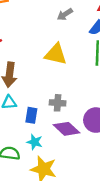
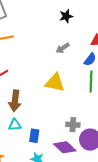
gray cross: (58, 103) -> (73, 125), moved

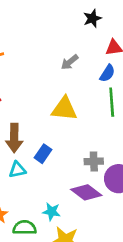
black star: (66, 16) -> (92, 18), moved
blue rectangle: (34, 136) -> (43, 154), moved, turned 32

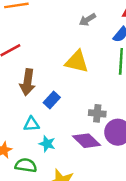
cyan triangle: (17, 170) -> (32, 124), moved
cyan star: (51, 212) -> (47, 144), moved

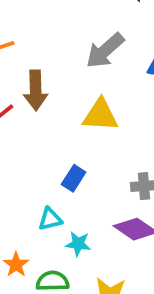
gray arrow: (87, 20) -> (105, 51), size x1.6
brown arrow: (27, 82) -> (36, 90), moved

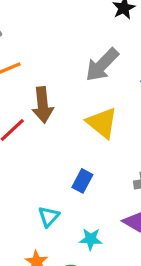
yellow triangle: (100, 115) -> (102, 123), turned 40
cyan triangle: (50, 219) -> (49, 217), moved, turned -30

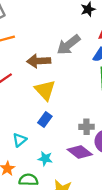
brown arrow: (43, 105) -> (39, 61), moved, turned 85
yellow triangle: (102, 123) -> (45, 90), moved

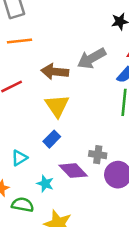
purple diamond: (80, 152) -> (73, 171), moved

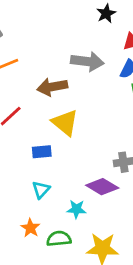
gray arrow: (92, 58) -> (87, 61), turned -128
blue rectangle: (52, 139) -> (42, 152), moved, turned 56

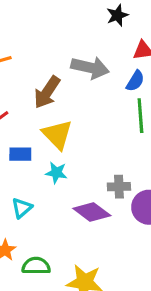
brown arrow: (52, 87) -> (47, 92), turned -52
blue rectangle: (42, 152) -> (20, 154), moved
cyan star: (76, 209) -> (56, 173), moved

